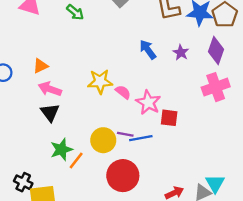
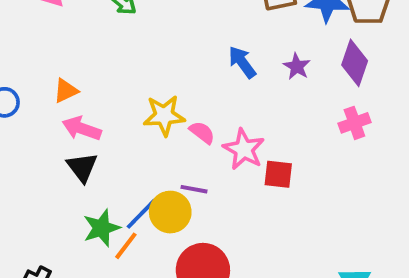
pink cross: (216, 87) -> (354, 123), size x0.7
purple line: (125, 134) -> (194, 189), moved
blue line: (141, 138) -> (141, 214), moved, turned -35

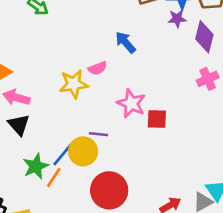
purple star: (297, 66) -> (177, 19), moved, turned -30
pink semicircle: (202, 133) -> (98, 68), moved, turned 126

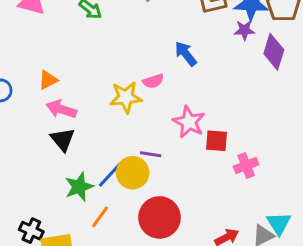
pink cross: (208, 79) -> (246, 165), moved
orange line: (54, 178) -> (100, 217), moved

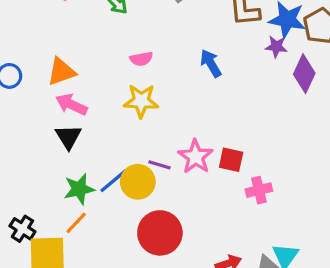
orange triangle: (48, 80) -> (61, 72), size x1.4
pink semicircle: (153, 81) -> (141, 59), moved
pink star: (189, 122) -> (196, 157), moved
orange line: (100, 217) -> (76, 223), moved

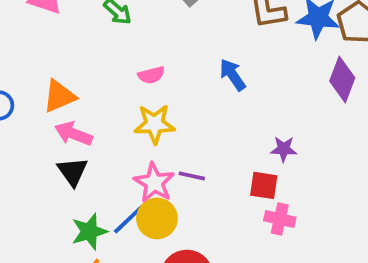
purple star: (276, 47) -> (284, 149), moved
pink star: (196, 157) -> (154, 183), moved
purple line: (160, 165) -> (192, 176), moved
pink cross: (259, 190) -> (280, 219), moved, turned 30

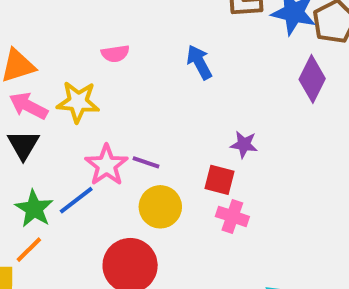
yellow star: (155, 124) -> (78, 102), moved
yellow circle: (157, 218) -> (160, 207), moved
green star: (89, 232) -> (34, 209), turned -30

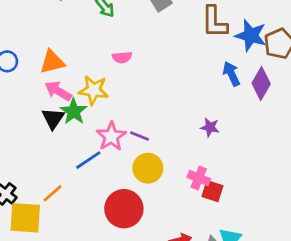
blue arrow: (199, 62) -> (231, 74), moved
red square: (219, 180) -> (212, 191), moved
green star: (34, 209) -> (74, 111), moved

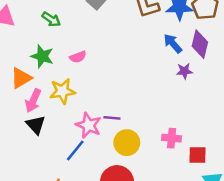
pink arrow: (58, 91) -> (33, 101), turned -80
green star: (74, 111) -> (42, 56), moved
purple star: (210, 127) -> (184, 71), moved
red square: (212, 191) -> (197, 155), moved

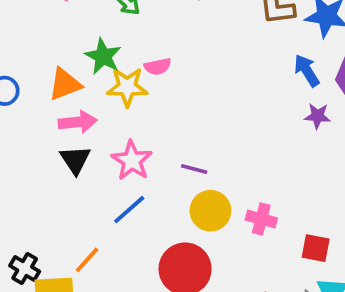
yellow star: (62, 91) -> (127, 87), moved
pink arrow: (33, 101) -> (78, 122), turned -130
pink star: (89, 125) -> (132, 161), moved
pink cross: (172, 138) -> (261, 219), moved

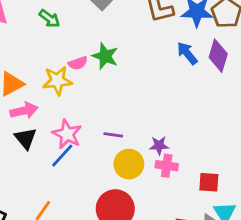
green star: (103, 56) -> (105, 56), moved
purple star: (317, 116) -> (159, 146), moved
blue line: (129, 210) -> (62, 156), moved

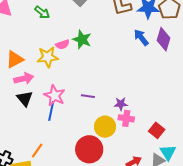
blue line: (62, 156) -> (51, 111), turned -30
yellow circle: (129, 164) -> (105, 127), moved
red square: (209, 182) -> (157, 130), turned 35

